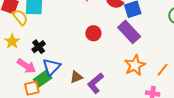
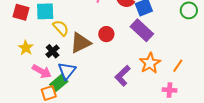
yellow semicircle: (20, 17) -> (61, 28), moved
brown triangle: (76, 77) -> (80, 43), moved, size x1.6
purple L-shape: (95, 83) -> (123, 76), moved

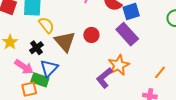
brown triangle: (80, 43) -> (65, 42), turned -50
orange star: (150, 63) -> (119, 65), moved
green rectangle: (59, 83) -> (40, 80), turned 54

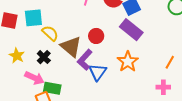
blue triangle: (49, 68) -> (98, 72), moved
purple L-shape: (104, 78) -> (85, 60), moved

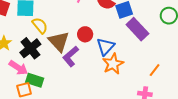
purple rectangle: (131, 30) -> (137, 29), moved
black cross: (44, 57) -> (30, 48), size x1.5
blue triangle: (98, 72) -> (106, 46), moved

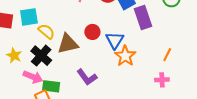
purple rectangle: (137, 29) -> (143, 17), turned 35
brown triangle: (59, 41) -> (68, 44), turned -50
purple L-shape: (71, 56) -> (87, 77), moved, turned -75

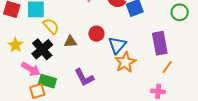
purple rectangle: (143, 17) -> (160, 43), moved
brown triangle: (68, 44) -> (70, 42), size x0.6

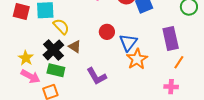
brown triangle: (70, 42) -> (75, 47), moved, turned 40
yellow star: (16, 45) -> (26, 58), moved
pink arrow: (31, 69) -> (30, 76), moved
green rectangle: (47, 81) -> (56, 70), moved

